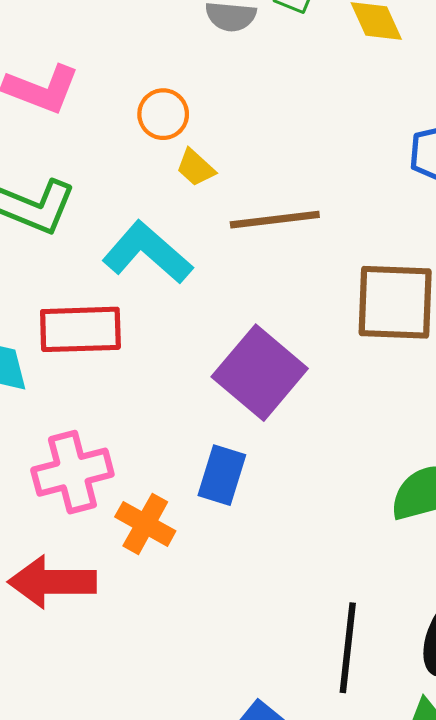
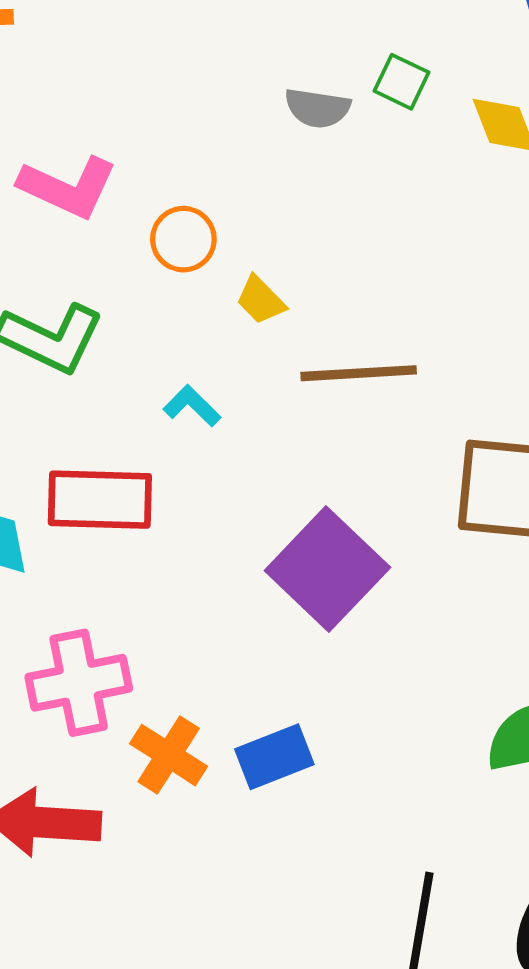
orange circle: (163, 114) -> (183, 239), moved
cyan L-shape: (147, 253) -> (192, 406), size x0.5
blue rectangle: (222, 475) -> (274, 757), moved, turned 48

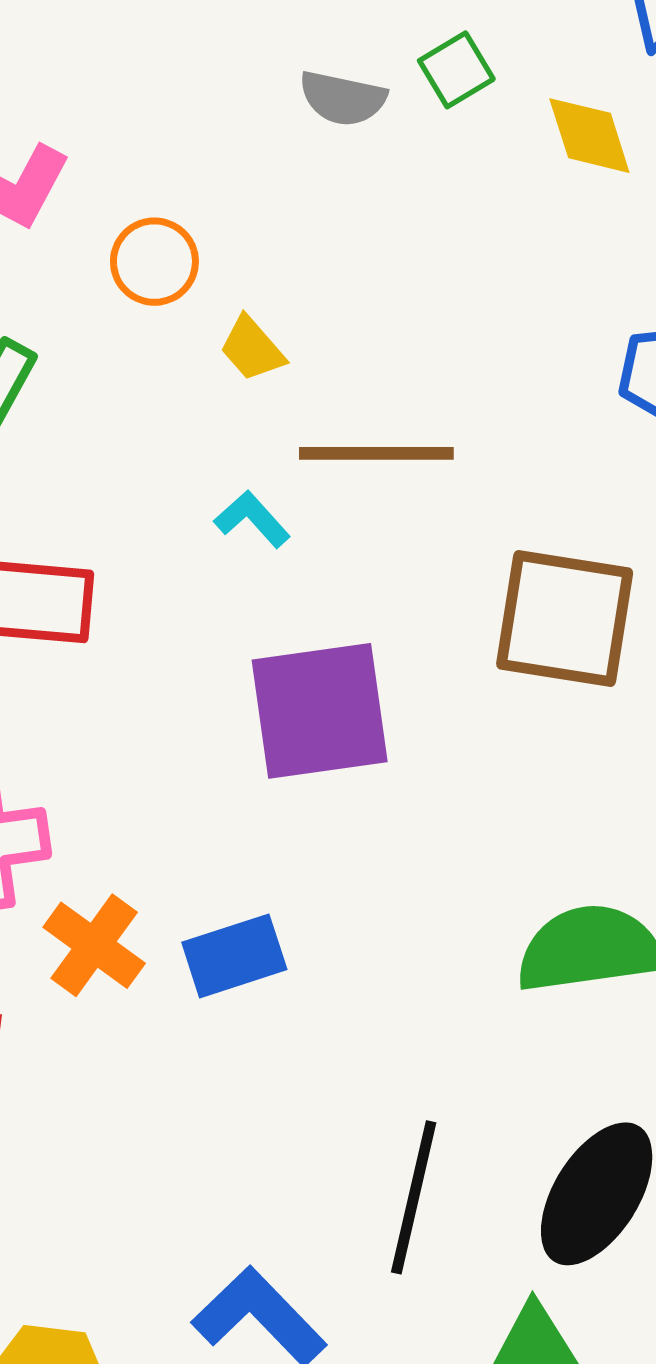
green square: (401, 82) -> (456, 70), turned 30
cyan L-shape: (192, 406) -> (252, 519), moved
purple square: (327, 569) -> (320, 711), turned 35

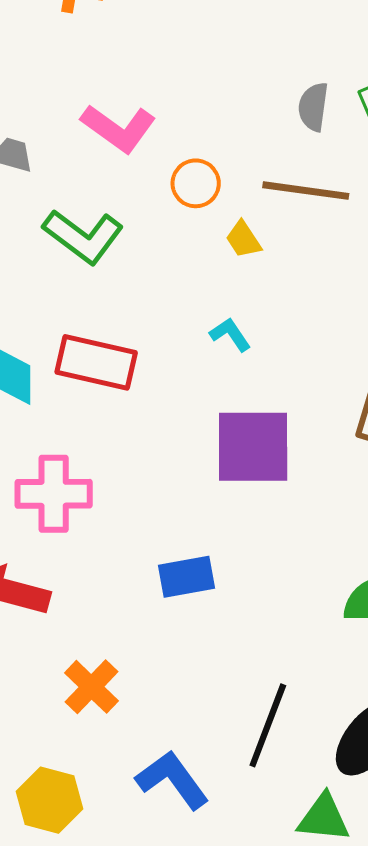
gray semicircle: (343, 98) -> (313, 107), turned 78
brown line: (376, 453) -> (306, 191), moved
orange cross: (94, 945) -> (91, 687), moved

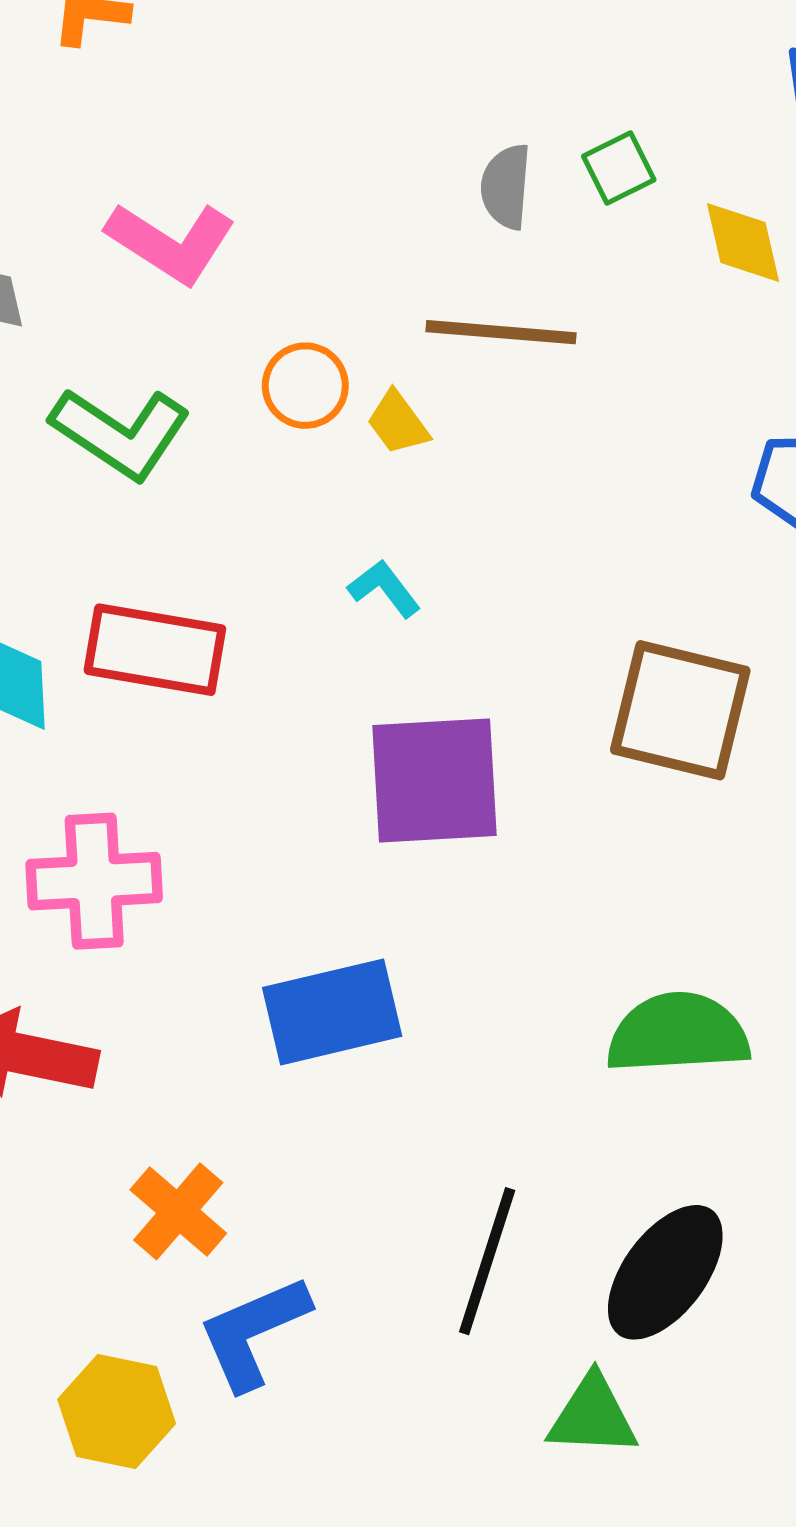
orange circle: (196, 183) -> (305, 386), moved
blue rectangle: (186, 577) -> (332, 1012), size x1.4
blue L-shape: (172, 780) -> (254, 1332), moved, turned -74

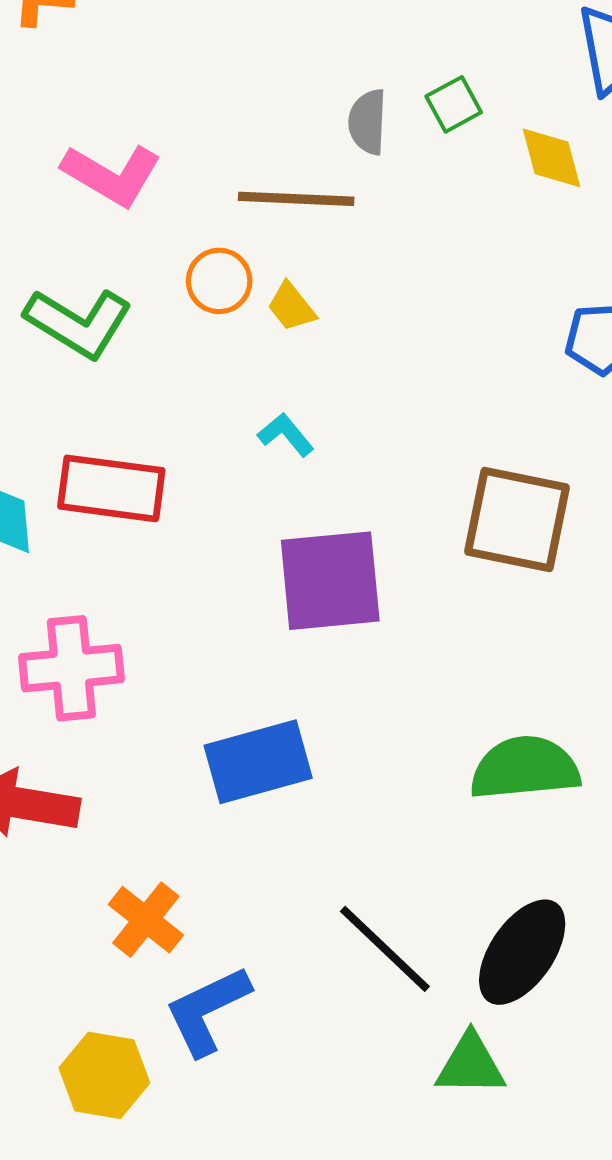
brown line: (501, 332) -> (296, 199), moved
black line: (487, 1261) -> (385, 949), turned -62

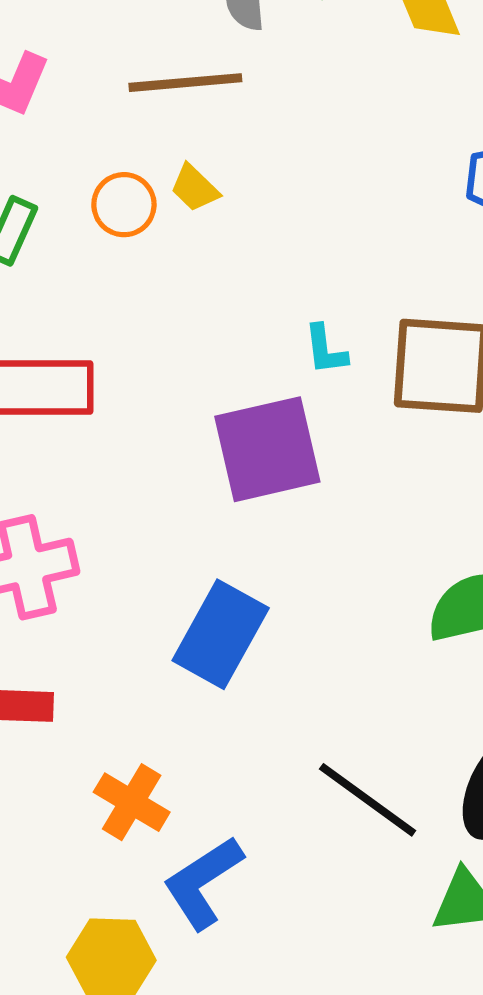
orange circle: (219, 281) -> (124, 205), moved
cyan L-shape: (286, 435) -> (326, 350), moved, turned -140
blue rectangle: (258, 762) -> (221, 634), turned -38

